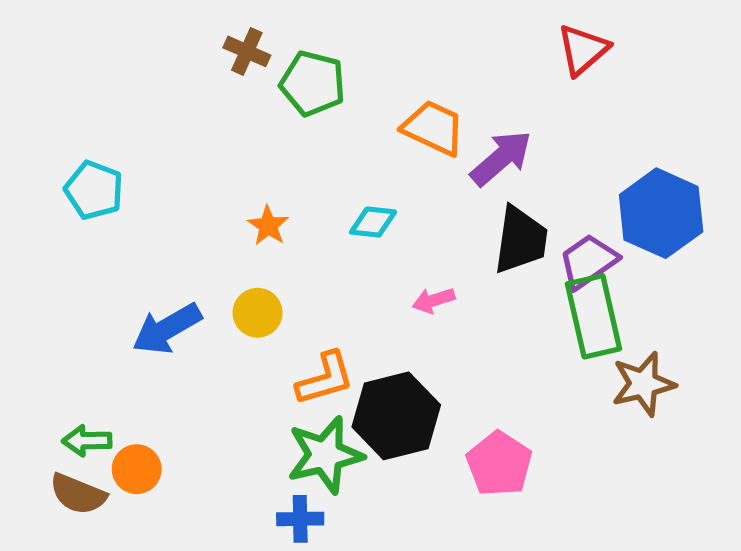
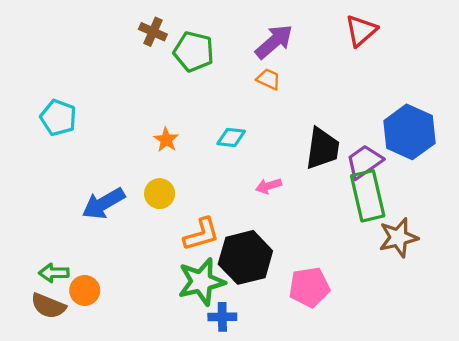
orange trapezoid: (434, 128) -> (269, 79), size x0.6
purple arrow: (501, 158) -> (274, 42), moved
pink pentagon: (499, 464) -> (309, 287), turned 30
blue cross: (300, 519) -> (222, 317), moved

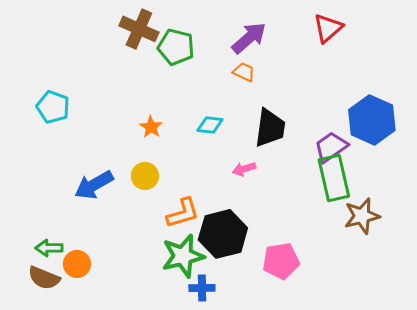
brown cross: (153, 32) -> (139, 29), size x1.5
black trapezoid: (322, 148) -> (270, 128), moved

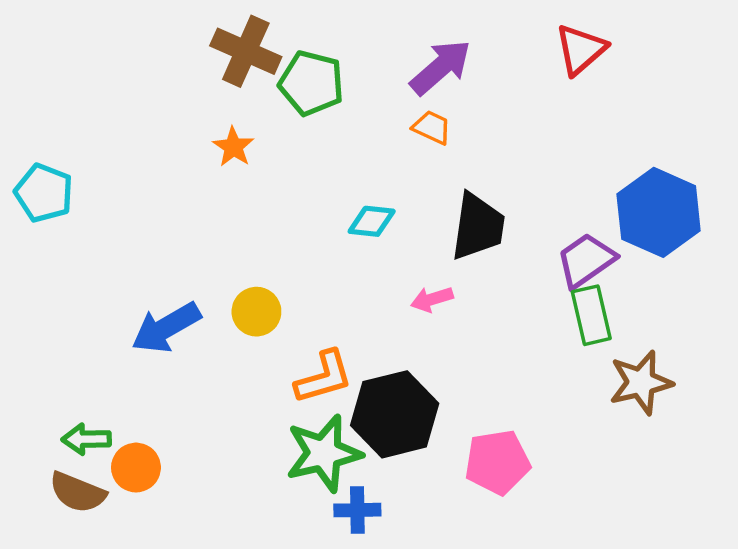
cyan pentagon: (53, 107) -> (44, 193), moved
orange star: (151, 127) -> (233, 147), moved
green rectangle: (334, 178) -> (591, 315), size x0.7

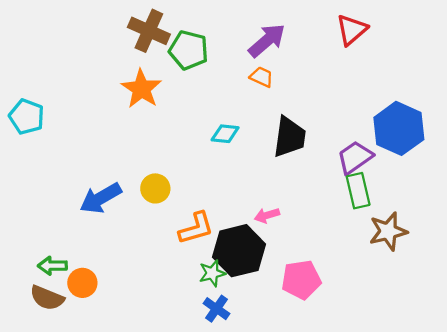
orange star: (233, 147) -> (141, 89), size x1.6
pink arrow: (432, 299) -> (267, 215), moved
green star: (324, 453) -> (212, 273), moved, size x0.6
blue cross: (357, 510) -> (216, 309), turned 36

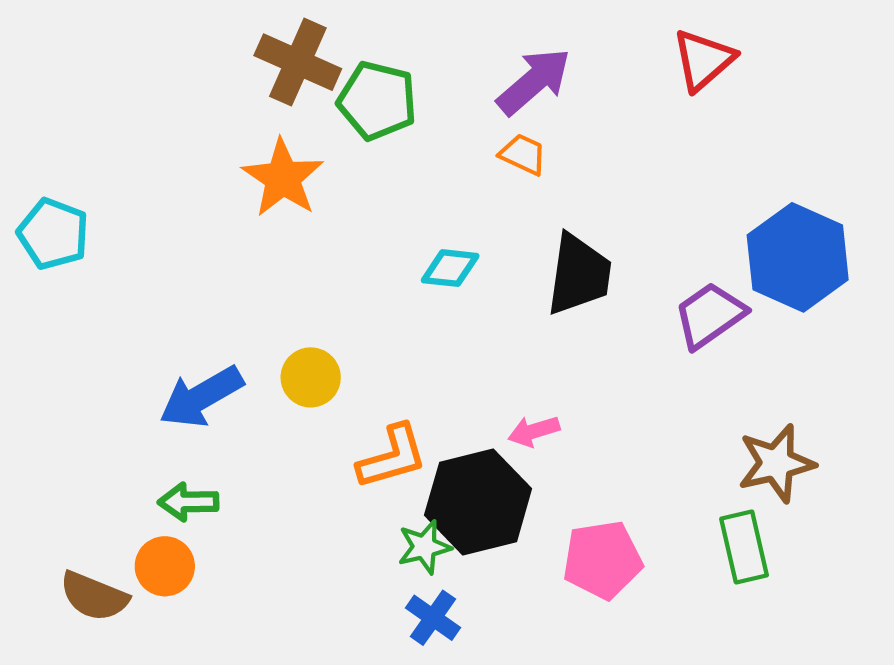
green rectangle: (358, 191) -> (744, 547), moved
green arrow: (52, 266) -> (188, 502), moved

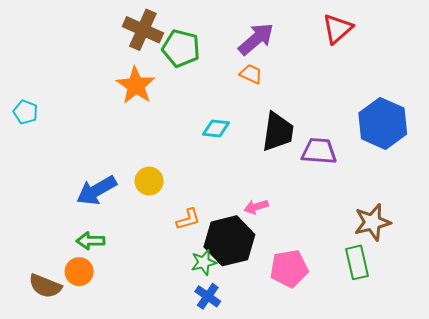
cyan pentagon: (53, 234) -> (26, 112), size x0.7
purple trapezoid: (710, 315) -> (319, 151), moved, turned 39
orange L-shape: (392, 457) -> (188, 219), size x0.7

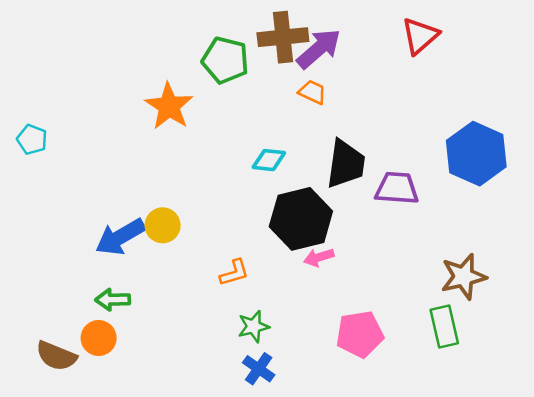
brown cross: (143, 30) -> (283, 37), moved, turned -30
yellow circle: (149, 181) -> (163, 225), moved
black hexagon: (229, 241) -> (301, 219), moved

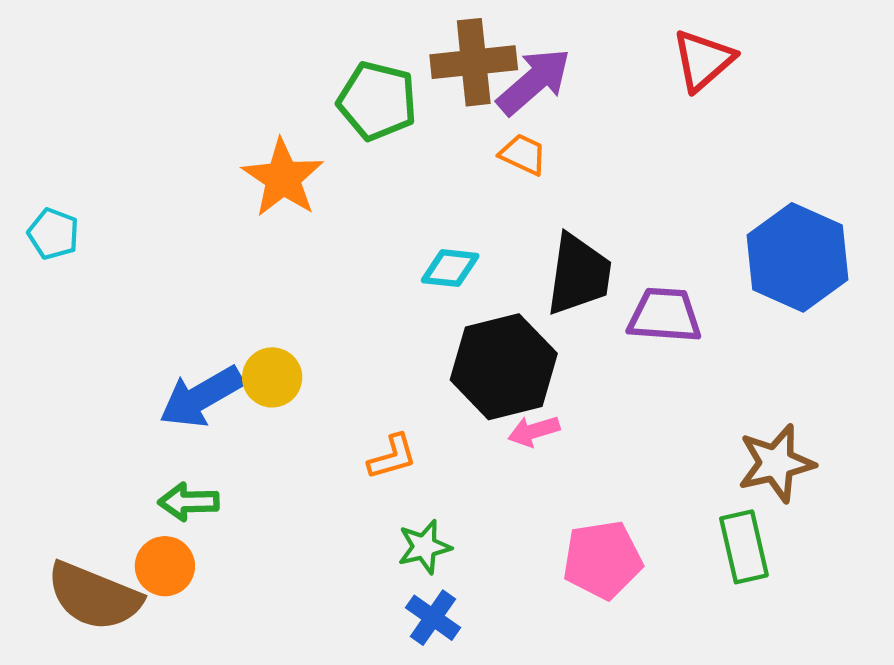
brown semicircle: (56, 356) -> (94, 596), size x1.4

